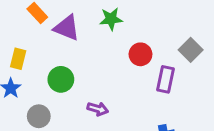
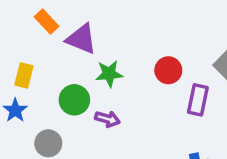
green star: (111, 19) -> (109, 74), moved
purple arrow: (98, 109) -> (107, 119), moved

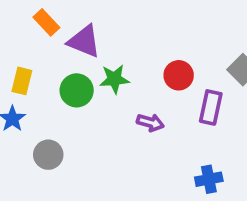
green circle: (74, 100) -> (77, 90), moved
purple arrow: (107, 119) -> (150, 123), moved

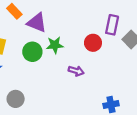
purple rectangle: (211, 107) -> (112, 25), moved
gray circle: (48, 155) -> (16, 99), moved

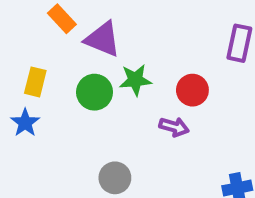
red circle: (93, 43) -> (192, 90), moved
gray circle: (16, 99) -> (115, 178), moved

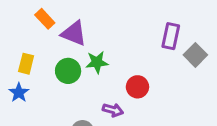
red circle: (192, 90) -> (137, 87), moved
purple arrow: (174, 127) -> (113, 110), moved

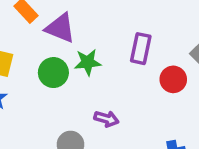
purple rectangle: (171, 36) -> (141, 49), moved
red circle: (137, 87) -> (173, 79), moved

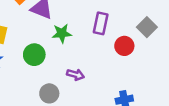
green circle: (53, 73) -> (34, 55), moved

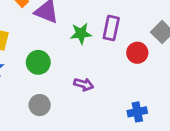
green star: (62, 33) -> (81, 33), moved
gray circle: (49, 93) -> (40, 105), moved

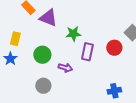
purple rectangle: (111, 28) -> (87, 52), moved
purple arrow: (84, 84) -> (65, 68), moved

